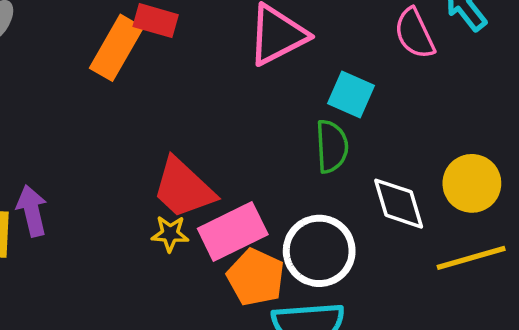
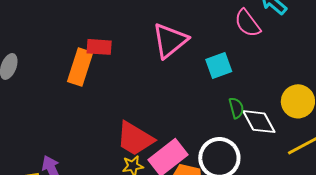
cyan square: (351, 95) -> (219, 65), turned -32
green semicircle: (332, 146) -> (236, 108), moved, size x0.7

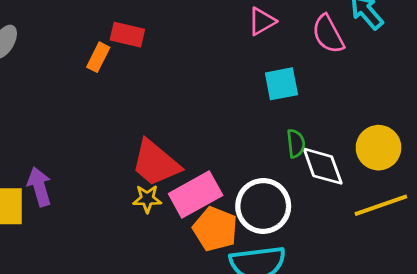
pink triangle: (170, 40) -> (262, 21), moved, size x0.6
orange rectangle: (80, 67) -> (98, 57), size x0.6

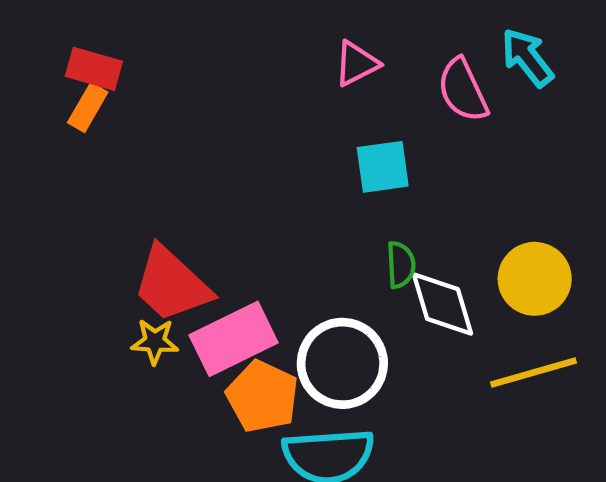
red rectangle: (127, 35) -> (94, 69), moved

